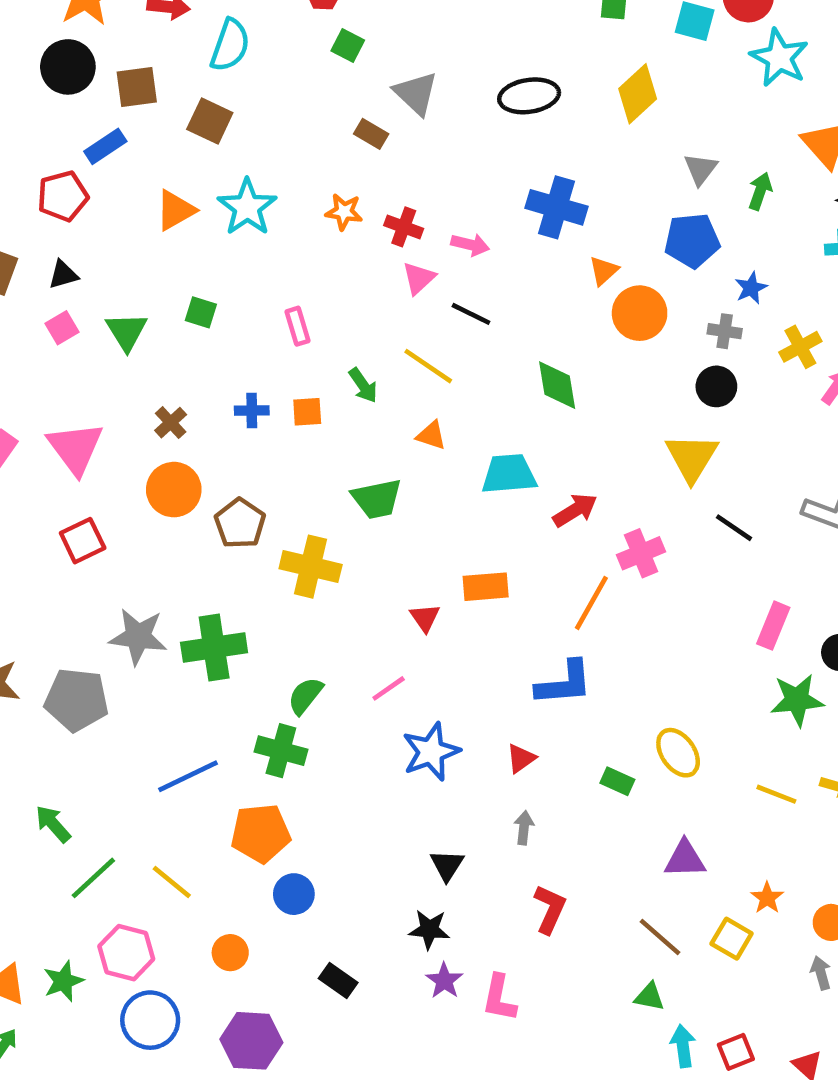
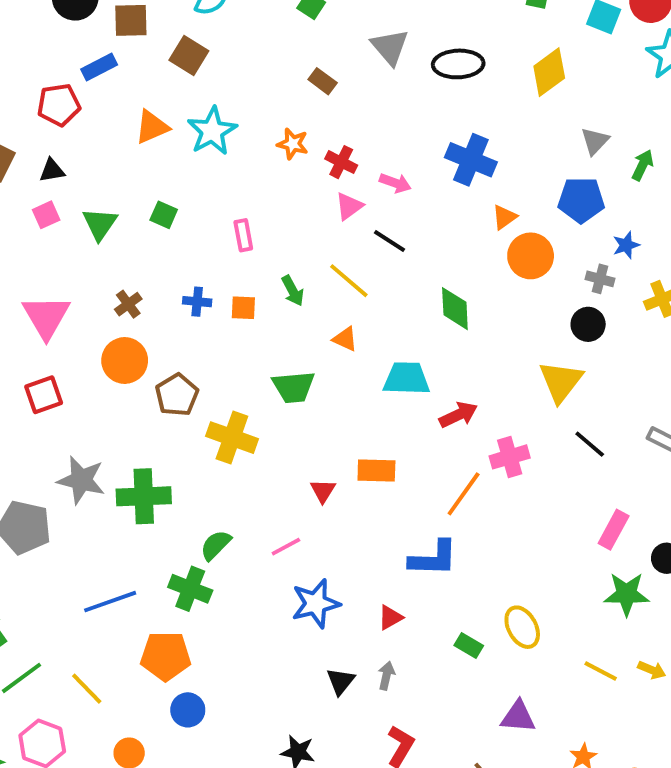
gray triangle: (416, 93) -> (390, 47), moved
black triangle: (447, 865) -> (341, 681), moved

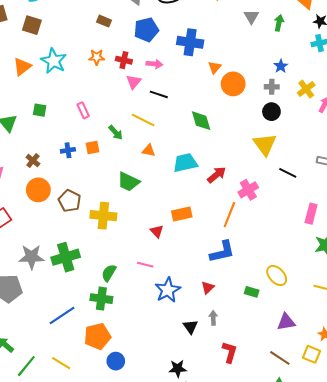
blue pentagon: (581, 200) -> (146, 30), moved
green trapezoid: (294, 387) -> (128, 182), turned 45
pink line: (286, 547) -> (145, 265), turned 56

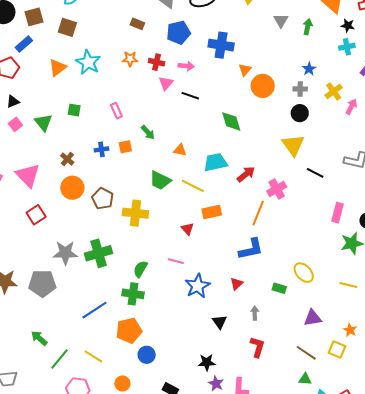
yellow line: (143, 120) -> (193, 186), moved
gray arrow: (213, 318) -> (255, 313), moved

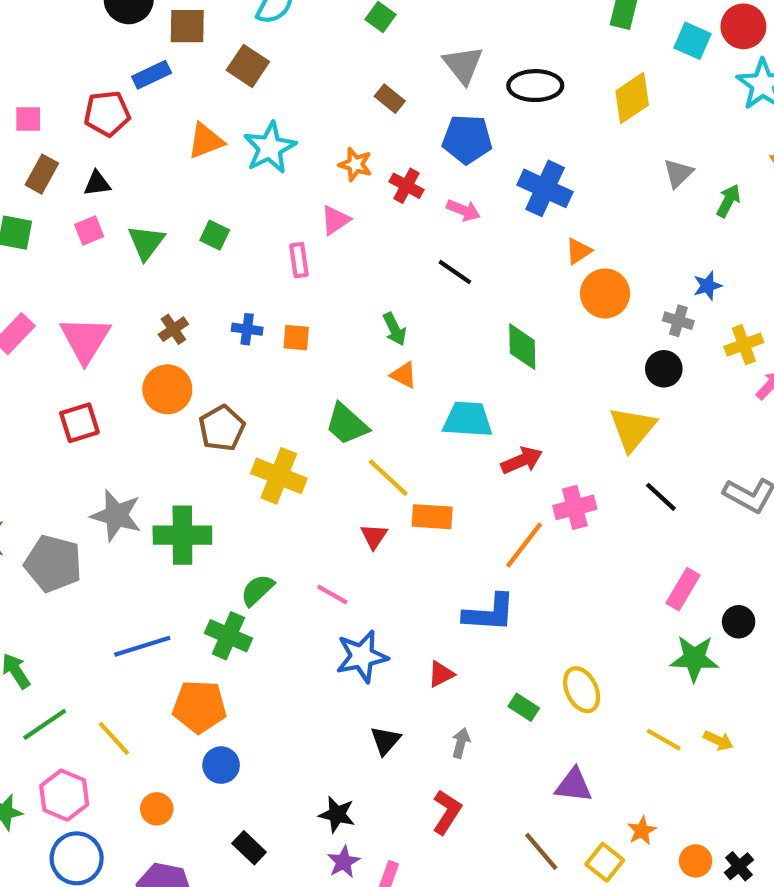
pink triangle: (166, 83) -> (335, 220), moved
green arrow: (148, 132) -> (395, 329), moved
yellow line: (193, 186) -> (388, 478), moved

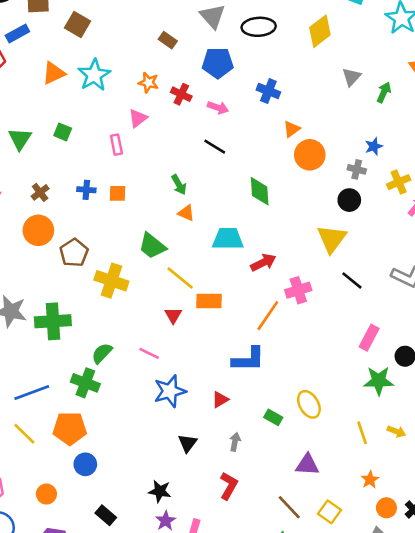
blue cross: (545, 188) -> (268, 91), size x0.7
yellow line: (114, 738) -> (24, 434), moved
yellow line: (664, 740) -> (362, 433), turned 45
orange star: (642, 831) -> (370, 480), moved

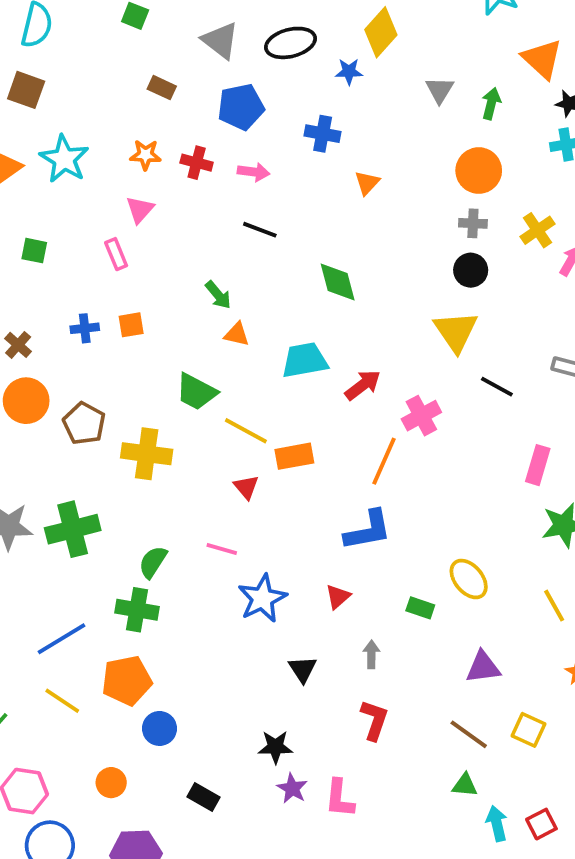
blue star: (374, 146) -> (349, 72), moved, turned 30
orange circle: (310, 155) -> (479, 171), moved

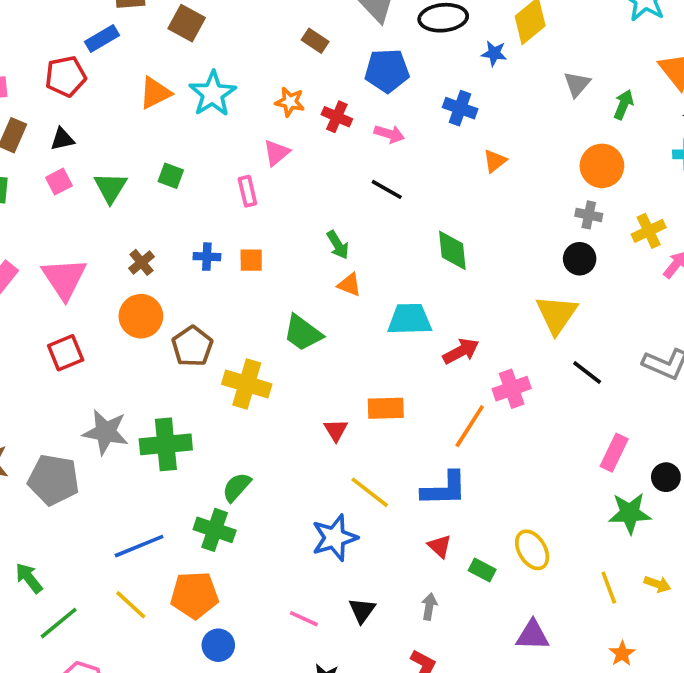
yellow line: (246, 431) -> (370, 492), moved
pink line: (222, 549) -> (304, 619), moved
red triangle: (338, 597) -> (440, 546), moved, turned -45

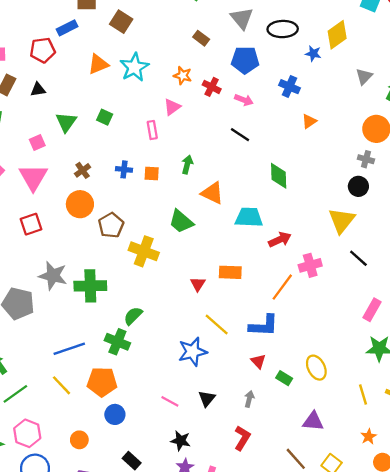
pink square: (59, 182) -> (37, 142), moved
green arrow: (338, 245) -> (187, 165), moved, turned -138
orange triangle: (349, 285) -> (212, 193), size x1.5

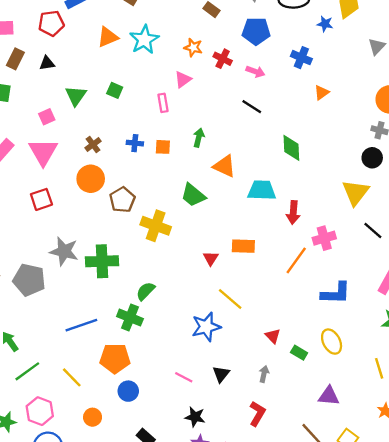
red arrow: (280, 240) -> (293, 212), turned 120
blue L-shape: (264, 326) -> (336, 293), moved
yellow line: (61, 385) -> (72, 377), moved

